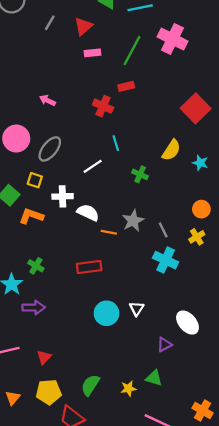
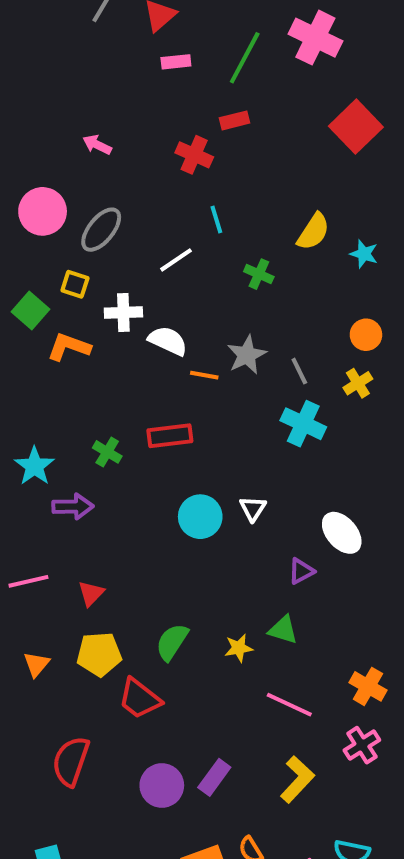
red square: (196, 108) -> (356, 127), moved
green cross: (36, 266) -> (107, 452), moved

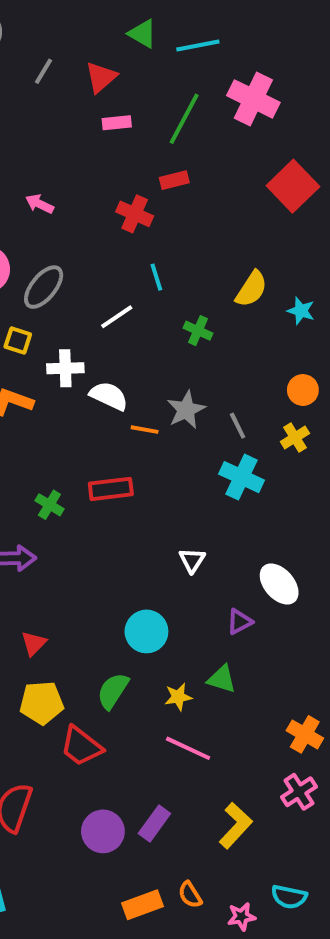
cyan circle: (200, 517) -> (146, 631), moved
pink line: (289, 705) -> (188, 748), moved

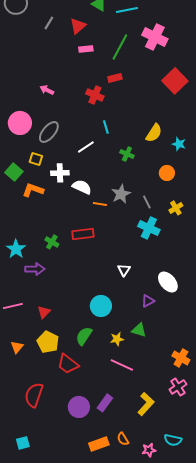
orange circle: (303, 390) -> (167, 173), moved
yellow pentagon: (42, 703) -> (48, 342), turned 30

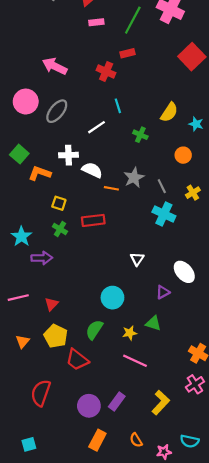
pink arrow: (47, 90) -> (55, 66), size x1.6
yellow square: (36, 159) -> (59, 203), moved
orange rectangle: (99, 444) -> (97, 440), moved, turned -42

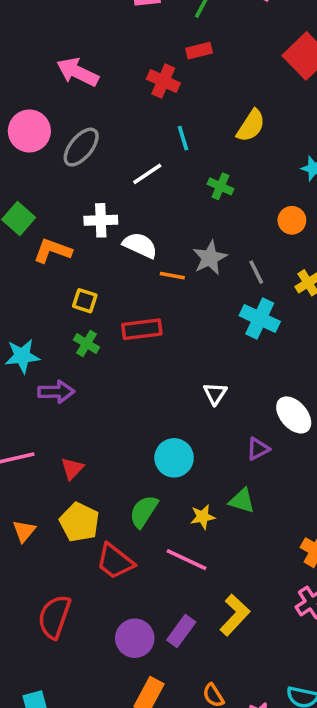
yellow semicircle: (169, 112) -> (251, 126), moved
cyan star: (21, 237) -> (22, 356), turned 30
pink line: (135, 361) -> (187, 560), moved
yellow L-shape: (161, 403) -> (235, 615), moved

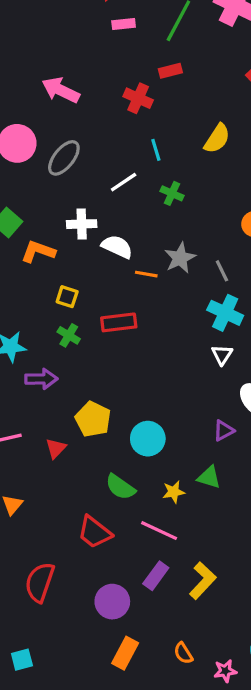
green cross: (220, 186) -> (172, 193), moved
white triangle: (215, 394) -> (222, 355), moved
green semicircle: (144, 511) -> (120, 487), turned -88
yellow pentagon: (79, 522) -> (93, 419), moved
purple rectangle: (181, 631) -> (156, 576), moved

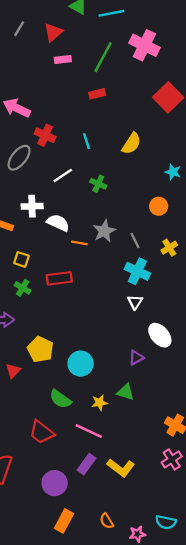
red cross: (138, 98) -> (45, 135), moved
cyan line: (156, 150) -> (86, 141), moved
yellow L-shape: (203, 581) -> (121, 468), turned 84

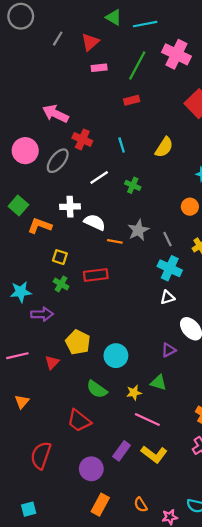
white triangle: (135, 302) -> (167, 297), turned 40
pink line: (89, 431) -> (147, 420), moved

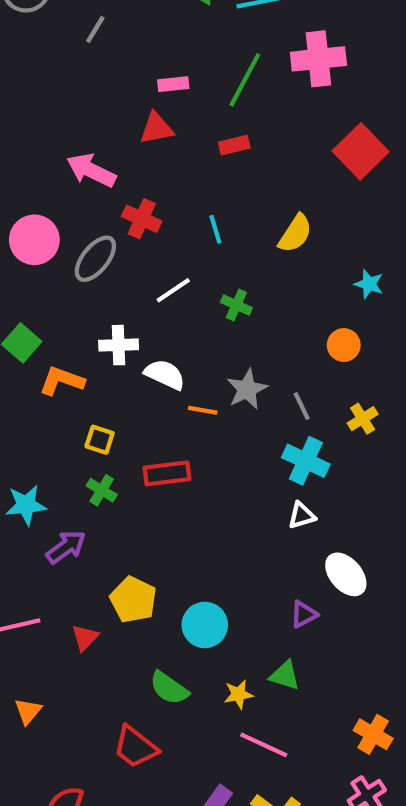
red triangle: (90, 42) -> (156, 128), moved, turned 30
pink cross: (176, 54) -> (318, 59), turned -32
purple arrow: (42, 314) -> (66, 547), turned -35

